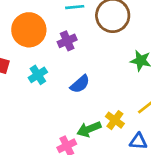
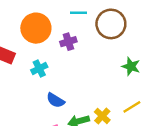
blue semicircle: (80, 84) -> (55, 100), moved, turned 66

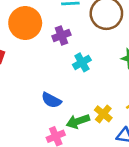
cyan cross: (39, 68) -> (82, 62), moved

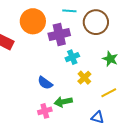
purple cross: (61, 36) -> (59, 34), size x1.5
yellow cross: (103, 114) -> (84, 78), moved

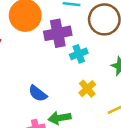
cyan cross: (72, 57) -> (79, 54), moved

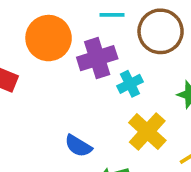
yellow cross: (87, 89) -> (147, 131), size x1.5

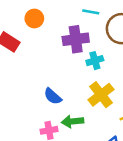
orange circle: (49, 38) -> (34, 18), moved, size x0.6

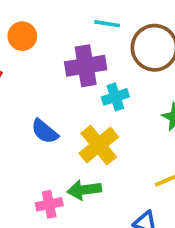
yellow cross: (101, 95) -> (99, 145), moved
blue semicircle: (53, 96) -> (45, 131), moved

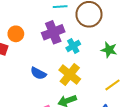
orange circle: (22, 36) -> (16, 34), moved

